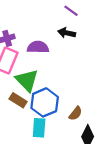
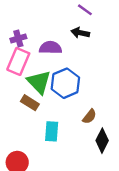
blue hexagon: (45, 102) -> (65, 83), moved

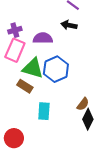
green triangle: (39, 82) -> (33, 68), turned -30
brown semicircle: (89, 116) -> (83, 104), moved

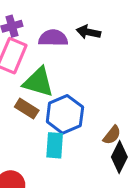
black arrow: (69, 25) -> (88, 32), moved
blue hexagon: (56, 69) -> (65, 114), moved

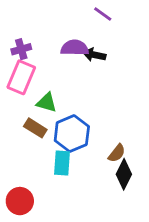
purple semicircle: (53, 38) -> (75, 48), moved
green triangle: (38, 82) -> (47, 103), size x0.7

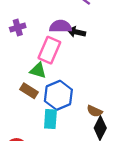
pink rectangle: (21, 77) -> (49, 50), moved
brown semicircle: (117, 153) -> (95, 111), turned 77

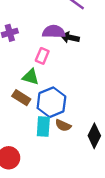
pink rectangle: (49, 50) -> (42, 56), size x0.6
brown semicircle: (95, 111) -> (63, 125), moved

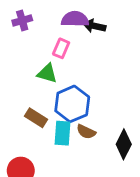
brown rectangle: (21, 98) -> (36, 118), moved

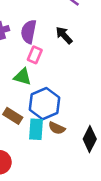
purple semicircle: (75, 19) -> (29, 32), moved, turned -80
black arrow: (94, 26) -> (64, 35), turned 36

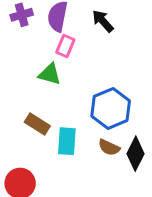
blue hexagon: (45, 104) -> (111, 108), moved
brown semicircle: (57, 128) -> (109, 147), moved

